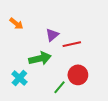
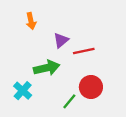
orange arrow: (16, 24) -> (31, 21), moved, turned 40

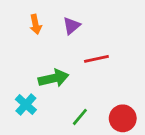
purple triangle: (61, 40) -> (72, 26), moved
red circle: (91, 87) -> (123, 118), moved

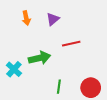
cyan cross: (26, 105) -> (14, 69), moved
green line: (80, 117) -> (59, 87), turned -32

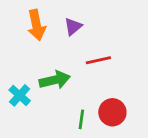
orange arrow: (26, 18) -> (36, 25), size x1.5
red circle: (91, 88) -> (112, 112), moved

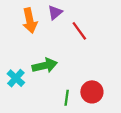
purple triangle: (73, 26) -> (55, 12), moved
red line: (98, 60) -> (79, 31), moved, turned 66

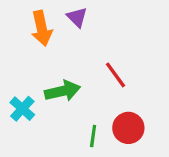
purple triangle: (55, 12) -> (77, 17), turned -35
red line: (79, 31) -> (116, 75), moved

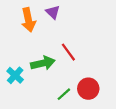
red line: (116, 75) -> (68, 52), moved
green line: (93, 136) -> (64, 94), turned 40

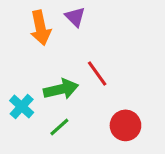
green line: (64, 94) -> (59, 127), moved

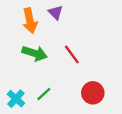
green arrow: (61, 89) -> (35, 53), moved, turned 30
cyan cross: (22, 107) -> (16, 99), moved

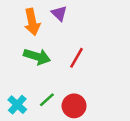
red line: (72, 54) -> (76, 58), turned 66
red circle: (93, 93) -> (74, 106), moved

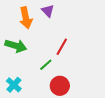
green arrow: (37, 57) -> (16, 46), moved
green line: (47, 100) -> (46, 65), moved

